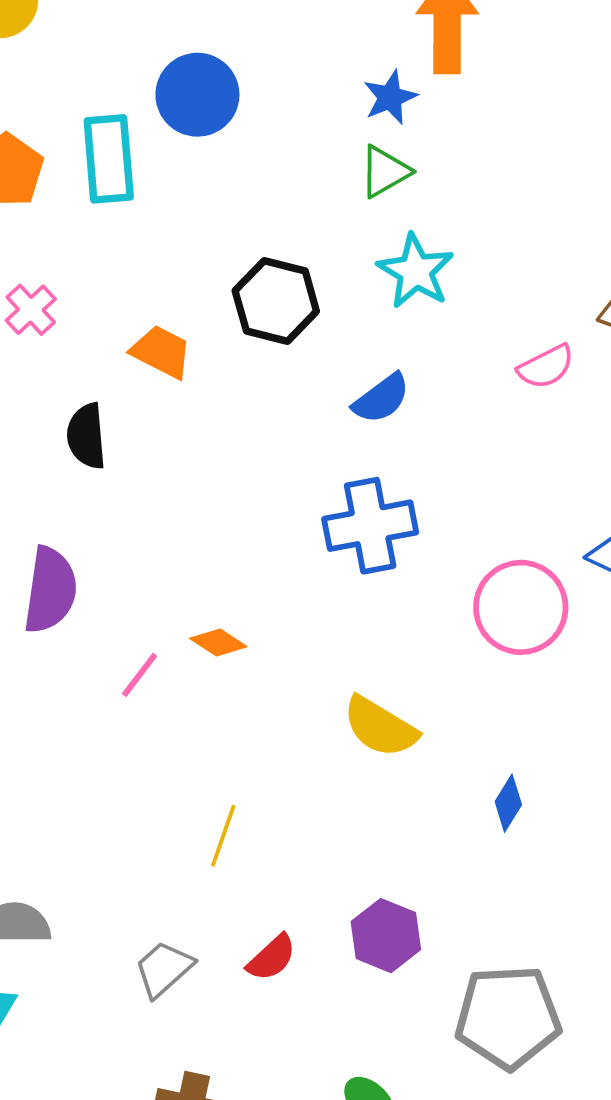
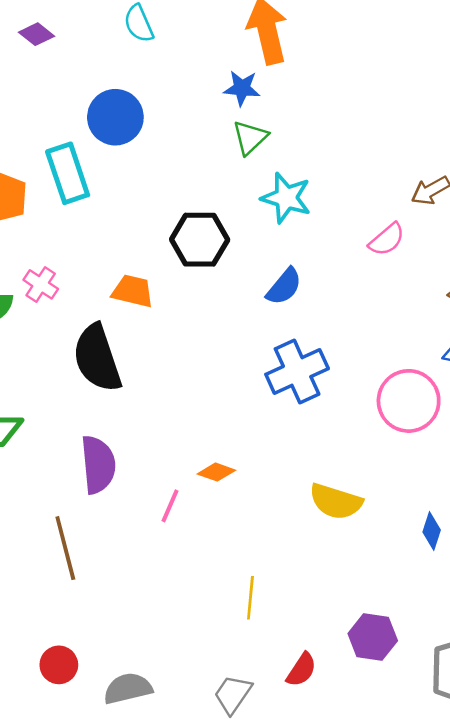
blue star: (390, 97) -> (242, 88), turned -30
black semicircle: (86, 436) -> (97, 358), size x1.6

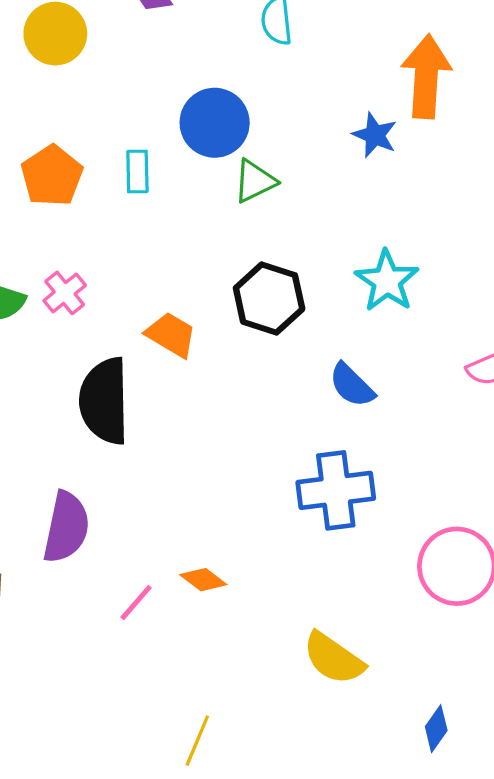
green triangle: (250, 138) -> (255, 181), moved
cyan rectangle: (68, 173) -> (137, 171), size x0.6
blue semicircle: (284, 287) -> (352, 385), turned 78

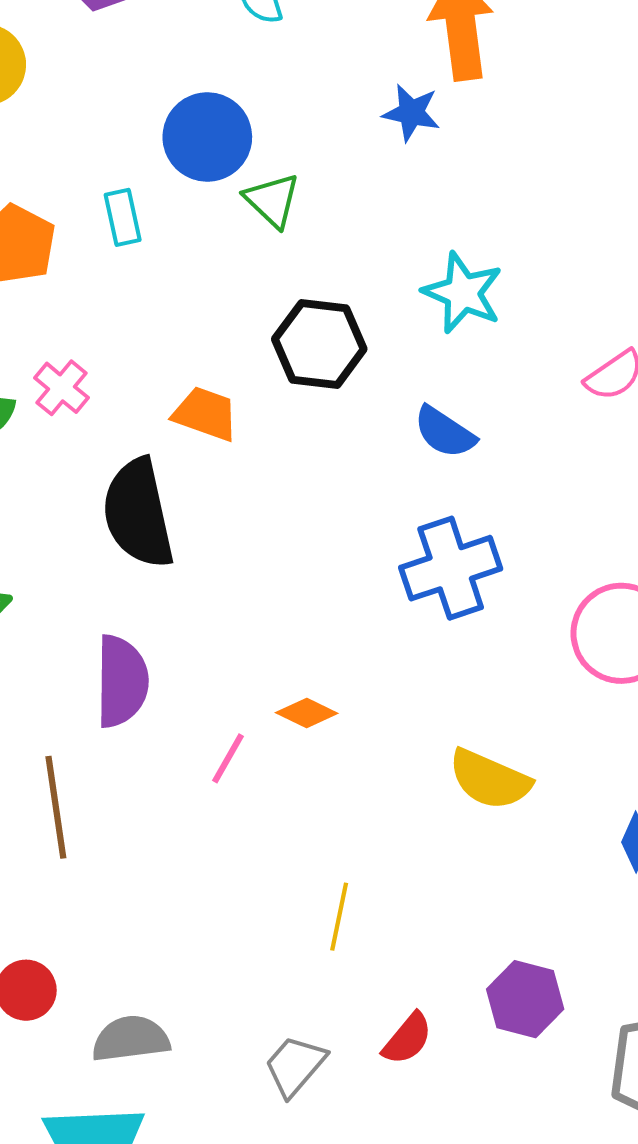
green triangle: (255, 181) -> (272, 200), turned -39

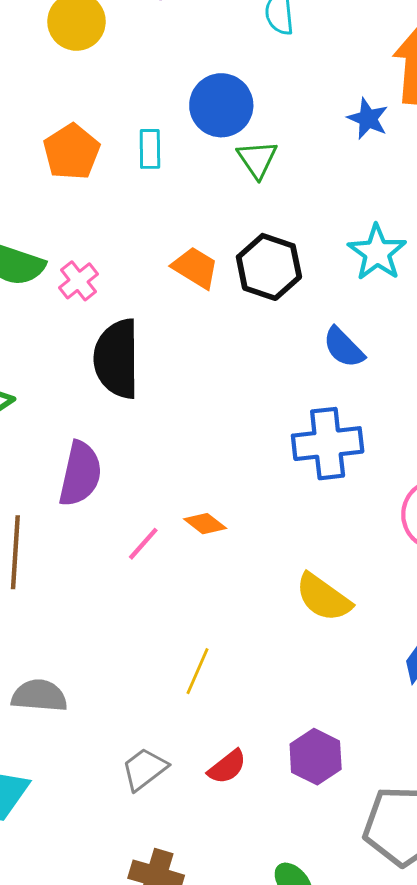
pink cross: (61, 388) -> (78, 281), moved
orange trapezoid: (205, 414) -> (195, 268), moved
gray semicircle: (131, 1039) -> (39, 696), moved

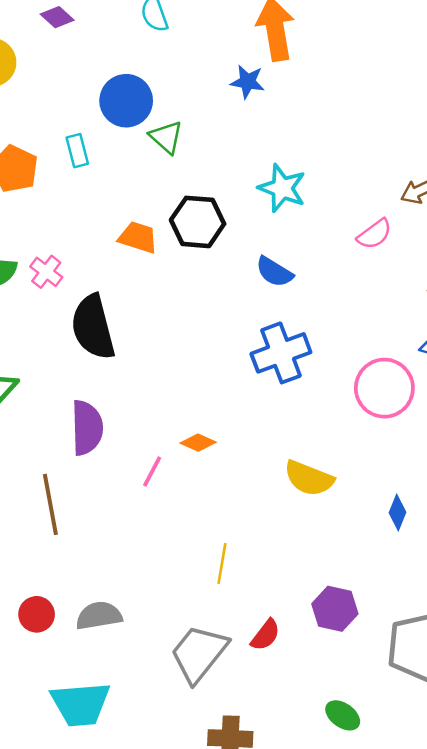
gray trapezoid: (144, 769) -> (199, 654), size x1.6

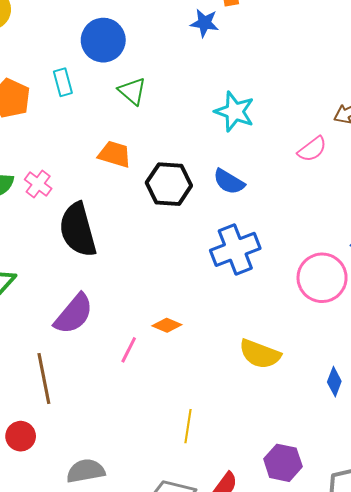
green triangle: (166, 137) -> (132, 91), moved
black hexagon: (198, 222) -> (169, 184), moved
purple semicircle: (87, 428) -> (74, 314), turned 42
red circle: (37, 614) -> (21, 436), moved

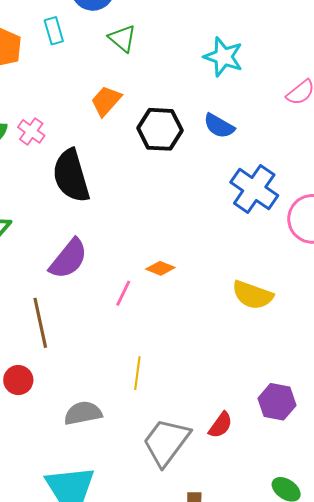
orange trapezoid: (115, 154) -> (106, 101), turned -64
blue cross: (235, 249) -> (254, 189), moved, turned -33
yellow line: (188, 426) -> (137, 373), moved

